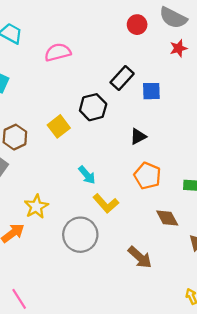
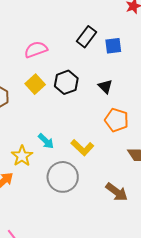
pink semicircle: (58, 52) -> (36, 50), moved
black hexagon: (93, 107) -> (66, 82), moved
black triangle: (138, 136) -> (105, 86), turned -42
cyan arrow: (87, 175) -> (46, 141), moved

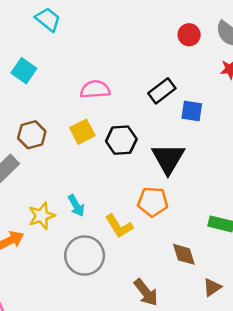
black triangle: (105, 86) -> (168, 158), size x1.8
orange pentagon: (117, 120) -> (153, 202), moved, turned -30

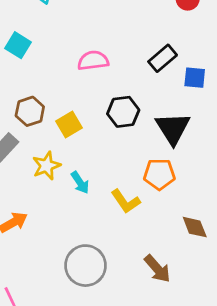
yellow square: (82, 132) -> (69, 124), moved
yellow star: (42, 216) -> (46, 166), moved
gray circle: (85, 256) -> (86, 266), moved

